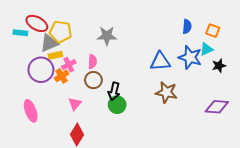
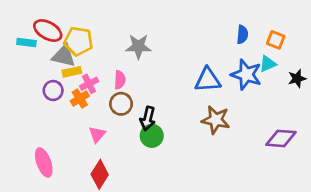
gray triangle: (49, 43) -> (64, 56), turned 36
black star: (219, 66) -> (297, 79), moved
purple circle: (41, 70) -> (53, 90), size x0.6
pink ellipse: (31, 111) -> (44, 162), moved

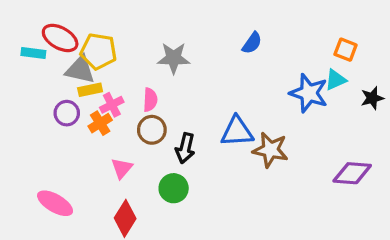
blue semicircle: (242, 35) -> (252, 43), moved, turned 30
blue triangle: (208, 80) -> (237, 131), moved
green circle: (152, 136) -> (174, 188), moved
pink ellipse: (44, 162) -> (55, 203), turned -40

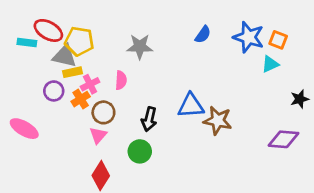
blue star: (309, 93) -> (249, 37), moved
black star: (372, 98) -> (300, 99), moved
brown circle: (152, 130) -> (103, 112), moved
pink ellipse: (55, 203) -> (24, 129), moved

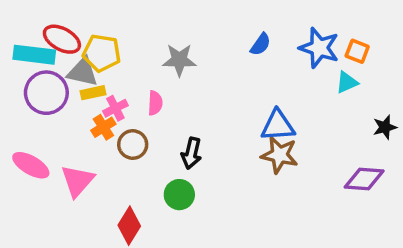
cyan rectangle: (27, 43) -> (34, 55), size x1.6
purple circle: (54, 91) -> (46, 93), moved, size x1.6
blue triangle: (191, 106) -> (278, 126), moved
pink triangle: (98, 135) -> (77, 181), moved, size x1.5

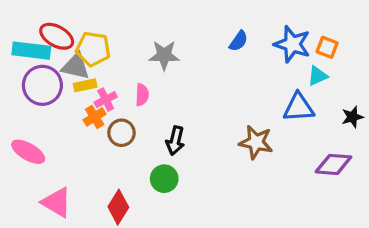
blue triangle: (278, 126) -> (299, 107), moved
pink triangle: (77, 181) -> (57, 202), moved, turned -40

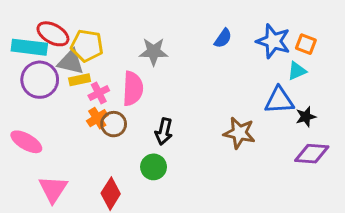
pink semicircle: (142, 95) -> (133, 89), size x1.6
orange cross: (95, 117) -> (97, 118), moved
black star: (352, 117) -> (306, 117), moved
pink triangle: (57, 202) -> (53, 189), turned 32

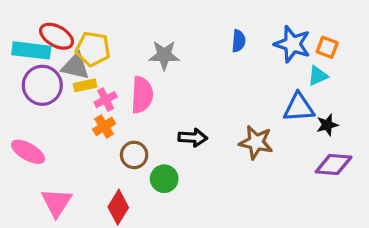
blue semicircle: (223, 38) -> (239, 41), turned -30
brown circle: (114, 124) -> (134, 155), moved
black arrow: (164, 131) -> (193, 138), moved, turned -100

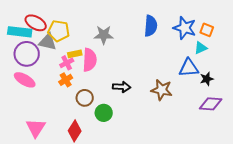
blue semicircle: (239, 41) -> (151, 26), size x1.5
yellow rectangle: (85, 85) -> (75, 54), moved
pink ellipse: (28, 152) -> (25, 80), moved

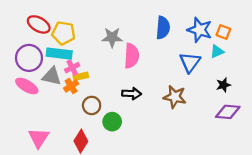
cyan rectangle: (20, 32) -> (59, 54), moved
gray triangle: (48, 42) -> (52, 76), moved
yellow rectangle: (75, 54) -> (81, 76), moved
pink semicircle: (90, 60) -> (132, 56), moved
blue triangle: (189, 68) -> (190, 62), moved, turned -50

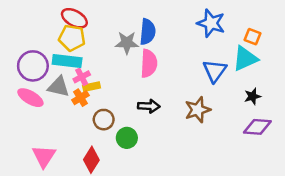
red ellipse: (39, 24) -> (74, 18), moved
blue semicircle: (163, 28) -> (148, 32), moved
blue star: (200, 30) -> (211, 23), moved
cyan triangle: (217, 51) -> (245, 59), size x1.6
brown star: (175, 97) -> (198, 110), turned -30

